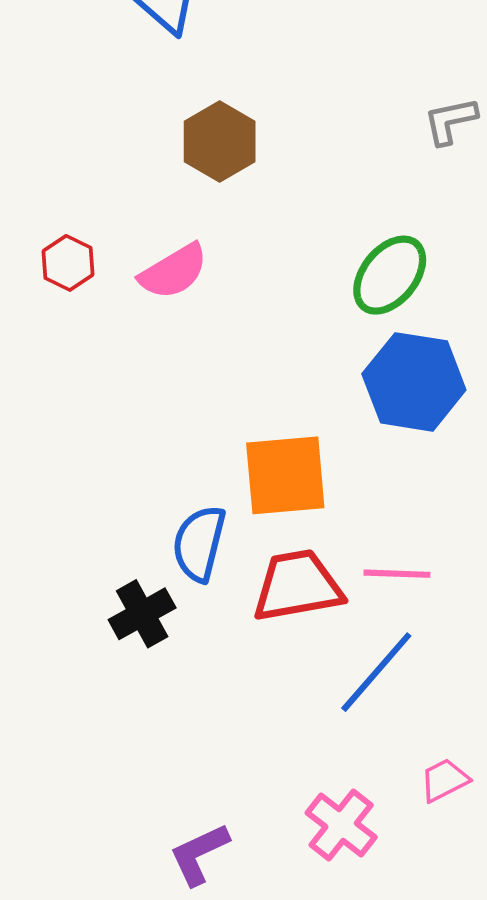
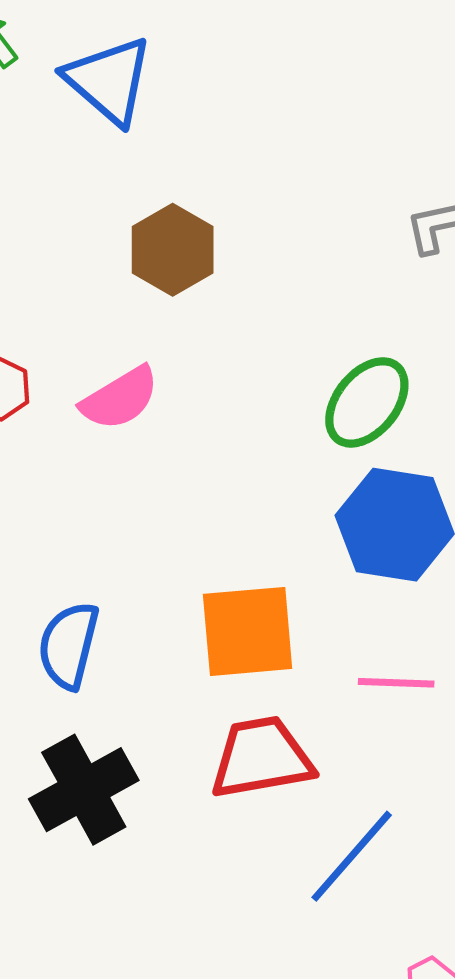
blue semicircle: (199, 543) -> (69, 645), moved
pink line: (397, 574) -> (396, 683), moved
black cross: (142, 614) -> (84, 790), size x1.4

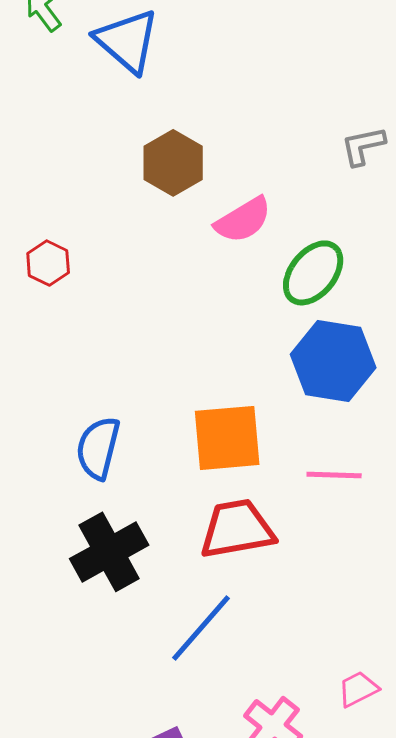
pink semicircle: (120, 398) -> (243, 220), moved
blue line: (352, 856) -> (201, 628), moved

